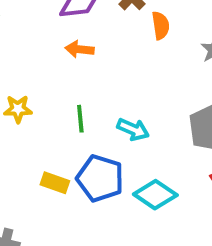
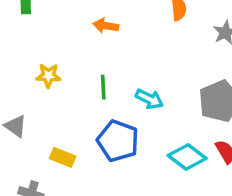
yellow rectangle: (55, 183) -> (63, 157), moved
cyan diamond: (155, 195) -> (187, 157), moved

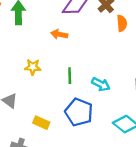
orange arrow: (106, 26) -> (59, 34), moved

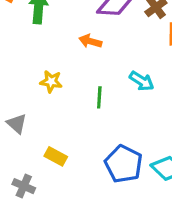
cyan arrow: (101, 84) -> (142, 81), moved
blue pentagon: (79, 112) -> (124, 164), moved

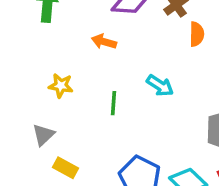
gray triangle: (17, 124) -> (43, 135), moved, turned 35

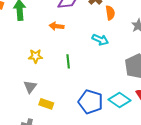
cyan arrow: (160, 86) -> (100, 40), moved

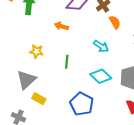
orange semicircle: (110, 13) -> (115, 22), turned -32
gray triangle: (30, 87) -> (26, 80), size x1.5
cyan diamond: (119, 100) -> (101, 76), moved

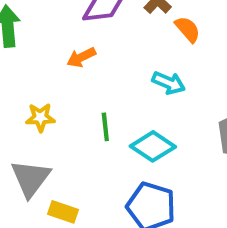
orange arrow: (61, 26) -> (81, 57), turned -32
cyan diamond: (101, 76) -> (153, 146), moved

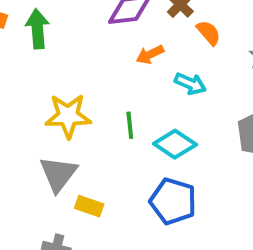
orange arrow: (81, 57) -> (150, 54), moved
yellow star: (40, 117) -> (68, 116), size x1.6

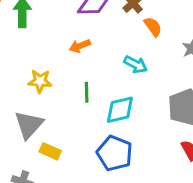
orange arrow: (150, 54) -> (80, 46), moved
yellow star: (68, 116) -> (40, 81), size x0.7
cyan diamond: (175, 144) -> (120, 110), turned -52

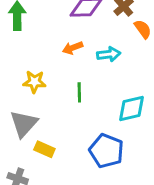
cyan arrow: (136, 64) -> (109, 54), moved, turned -35
cyan diamond: (120, 110) -> (131, 109), moved

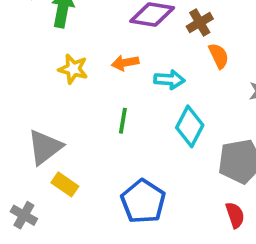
yellow star: (34, 82) -> (73, 69), moved
cyan diamond: (131, 109) -> (190, 126), moved, turned -60

